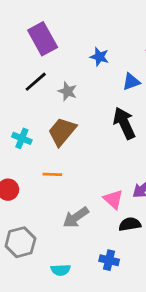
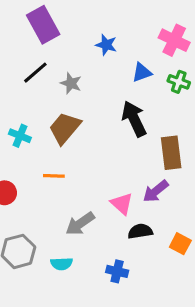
cyan semicircle: (61, 270) -> (62, 264), moved

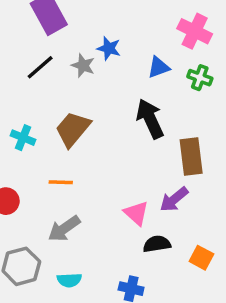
blue star: (106, 45) -> (109, 48), moved
gray star: (71, 83) -> (83, 66), moved
gray arrow: (80, 224) -> (64, 229), moved

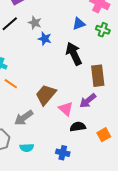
blue star: (109, 48) -> (45, 39), moved
brown trapezoid: (73, 129) -> (46, 95), moved
orange line: (61, 182) -> (11, 84), moved, turned 32
orange square: (201, 258) -> (104, 135), turned 32

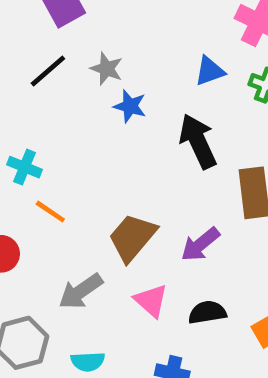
purple arrow: (88, 101) -> (200, 244), moved
pink triangle: (66, 109) -> (151, 301), moved

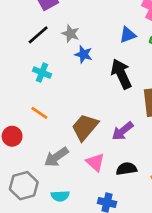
cyan cross: (25, 167) -> (42, 73), moved

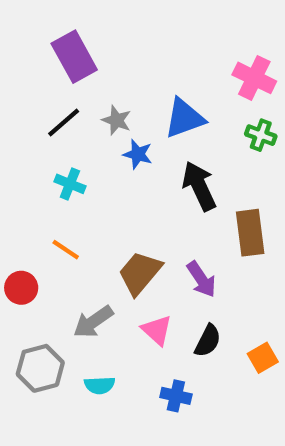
blue triangle: (128, 35) -> (184, 118), moved, size x1.5
purple arrow: (123, 131) -> (201, 279), turned -85
black semicircle: (126, 169) -> (208, 341), turned 126

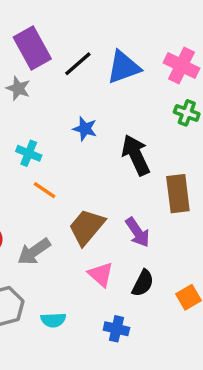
blue triangle: (184, 118) -> (124, 67), moved
gray star: (117, 120) -> (18, 88), moved
black line: (64, 122) -> (78, 64), moved
orange line: (66, 250) -> (45, 190), moved
gray arrow: (93, 322) -> (34, 252), moved

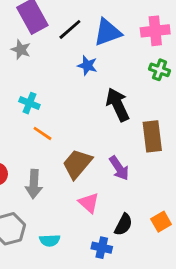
pink cross: (181, 66) -> (155, 31), turned -32
blue star: (85, 129) -> (87, 66), moved
gray arrow: (34, 252) -> (34, 184), turned -52
black semicircle: (143, 283) -> (123, 225), moved

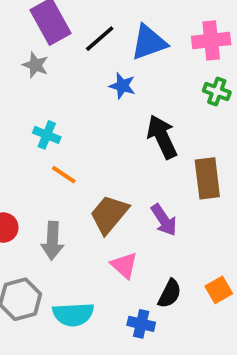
cyan semicircle: (50, 240) -> (73, 314), size x1.5

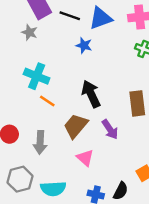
black line: (100, 39) -> (70, 16), turned 60
cyan cross: (47, 135) -> (37, 76), size x1.5
black arrow: (162, 137) -> (91, 94), moved
black semicircle: (170, 294) -> (121, 191), moved

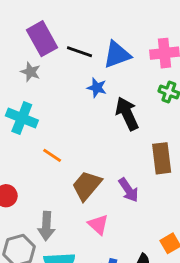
cyan cross: (37, 76) -> (22, 118), moved
black arrow: (91, 94) -> (127, 114), moved
gray arrow: (40, 142) -> (46, 226), moved

